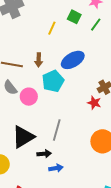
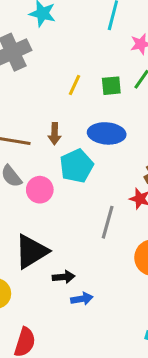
green square: (74, 17) -> (111, 86), moved, turned -32
blue ellipse: (73, 60) -> (107, 133), turned 35
gray line: (57, 130) -> (108, 222), moved

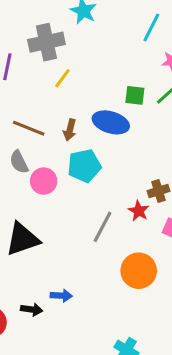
yellow line: (74, 85) -> (62, 78), moved
blue ellipse: (107, 133) -> (111, 122), moved
black arrow: (64, 277) -> (32, 309), moved

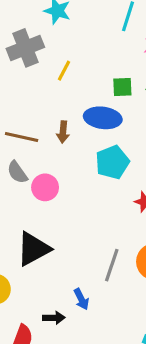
yellow line: (62, 78) -> (64, 71), moved
cyan pentagon: (84, 166) -> (112, 162), moved
gray line: (102, 227) -> (112, 265), moved
blue arrow: (61, 296) -> (81, 299), turned 70

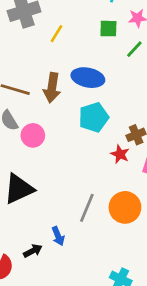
green square: (122, 87) -> (108, 29), moved
brown arrow: (63, 132) -> (52, 88), size x1.5
black arrow: (54, 318) -> (33, 251), turned -30

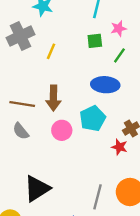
blue ellipse: (88, 78) -> (105, 85), moved
pink circle: (33, 135) -> (62, 130), moved

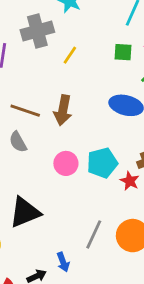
cyan pentagon: (93, 119) -> (102, 163), moved
pink circle: (62, 130) -> (66, 163), moved

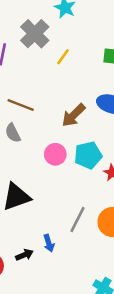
gray cross: (37, 31) -> (35, 34), turned -32
brown arrow: (63, 110) -> (74, 115), moved, turned 32

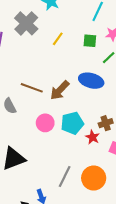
yellow line: (63, 57) -> (58, 39), moved
brown line: (21, 105) -> (32, 88), moved

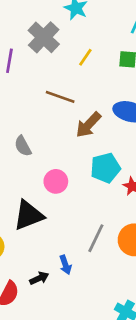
brown line: (32, 88) -> (60, 97), moved
pink circle: (45, 123) -> (56, 181), moved

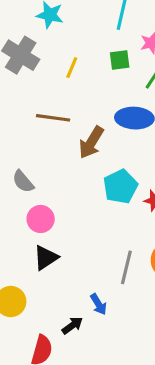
pink circle: (56, 181) -> (41, 219), moved
black triangle: (29, 215) -> (46, 258), size x0.7

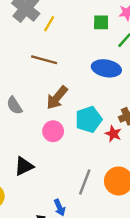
yellow line: (72, 68) -> (49, 24), moved
brown arrow: (91, 142) -> (57, 98), moved
pink circle: (41, 219) -> (53, 131), moved

